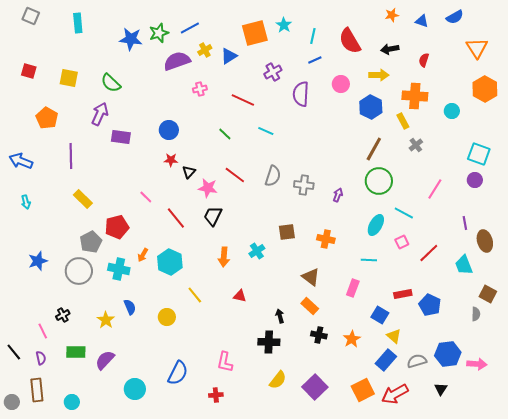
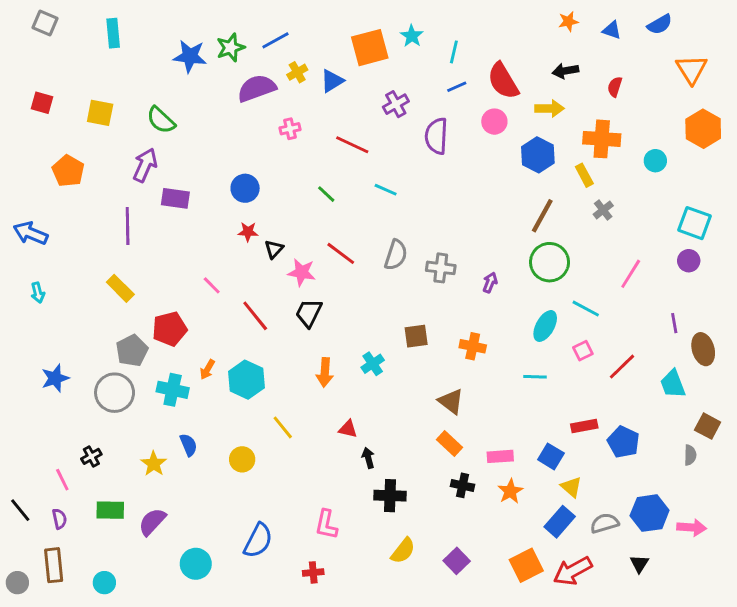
red semicircle: (350, 41) -> (503, 81), moved
purple line: (71, 156) -> (128, 226), moved
pink rectangle: (353, 288) -> (500, 456), moved, turned 66
black arrow: (280, 316) -> (368, 458), moved
purple square: (315, 387) -> (457, 561), size x0.7

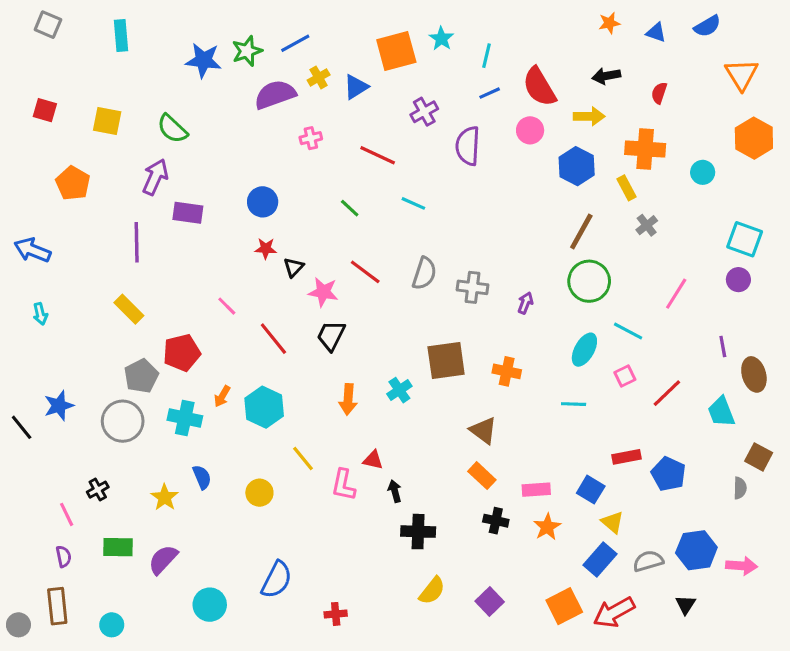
brown square: (416, 336) -> (446, 360), size x1.5
black line: (20, 510) -> (22, 427), moved
pink L-shape: (326, 525) -> (343, 485), moved

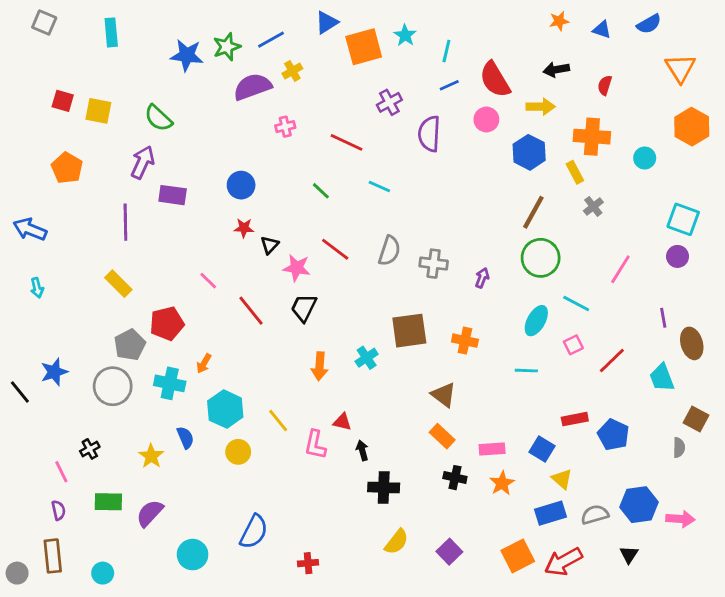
blue triangle: (356, 87) -> (327, 22), moved
red square: (45, 110) -> (63, 101), moved
cyan hexagon: (264, 407) -> (225, 409), moved
blue rectangle: (600, 560) -> (551, 513), turned 32

